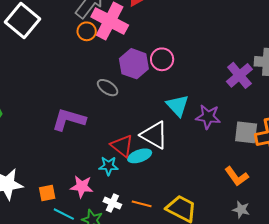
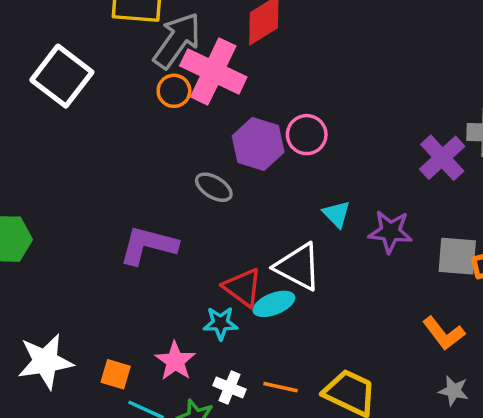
cyan triangle: (178, 106) -> (337, 214), size x0.7
pink star: (82, 187) -> (175, 361), turned 30
orange square: (47, 193) -> (116, 374), turned 30

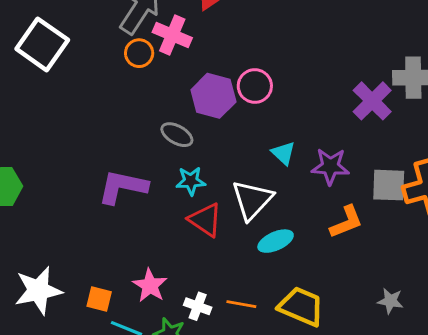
pink cross: (213, 71) -> (172, 35), size x0.7
white triangle: (298, 267) -> (252, 200), turned 48
cyan ellipse: (274, 304) -> (276, 241), moved
cyan star: (220, 323) -> (191, 181), moved
orange L-shape: (444, 333) -> (346, 222), moved, turned -72

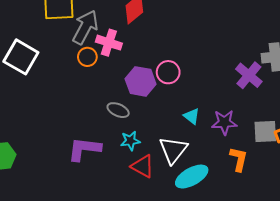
orange L-shape: (346, 222) -> (239, 159), turned -50
cyan ellipse: (276, 241) -> (192, 177), size x1.4

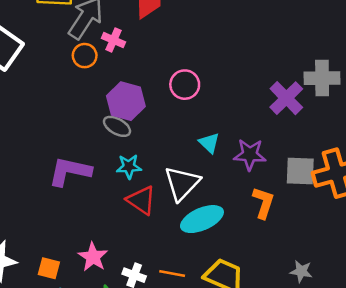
pink cross: (109, 43) -> (113, 40), size x0.7
purple hexagon: (141, 81) -> (126, 101), moved

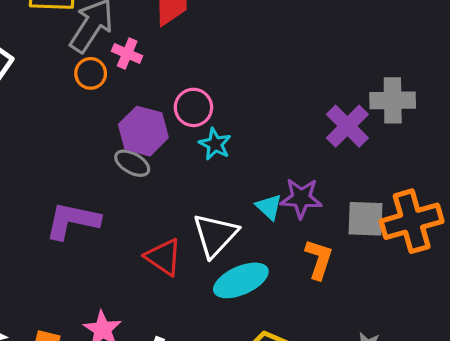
pink circle: (185, 85) -> (193, 107), moved
cyan triangle: (209, 143) -> (269, 207), moved
cyan star: (129, 167) -> (215, 144), moved, turned 30

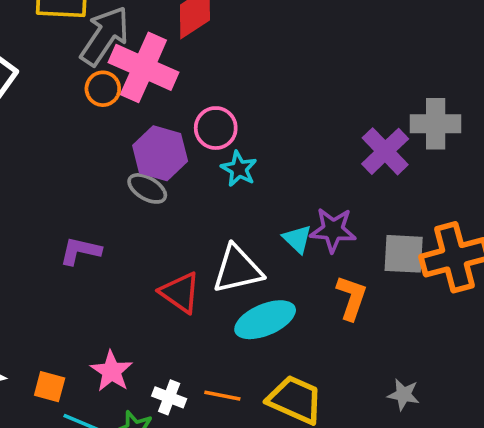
pink cross: (127, 54) -> (143, 67), size x2.0
purple L-shape: (72, 221) -> (80, 251), size x0.7
white triangle: (215, 235) -> (237, 269), turned 33

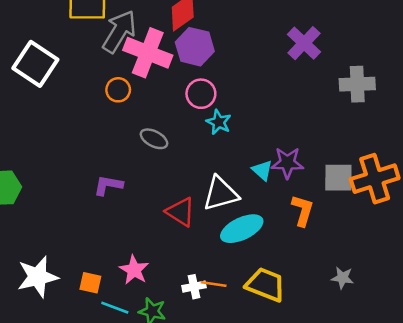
orange circle: (103, 89) -> (118, 90), moved
purple cross: (385, 151) -> (304, 43), moved
purple hexagon: (160, 153) -> (195, 47), moved
white cross: (169, 397) -> (194, 287), moved, turned -30

